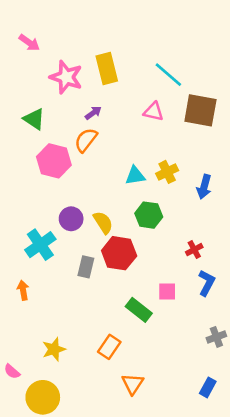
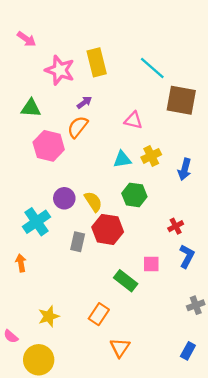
pink triangle: (154, 112) -> (133, 120), moved
green triangle: (34, 119) -> (31, 108), turned -30

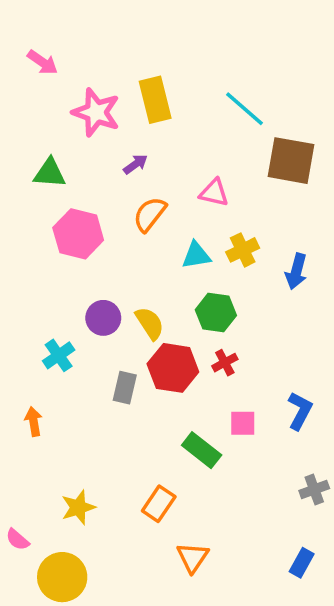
orange semicircle: (78, 127) -> (150, 214), moved
cyan cross: (36, 222) -> (59, 355), size x0.7
red cross: (176, 226) -> (225, 363), moved

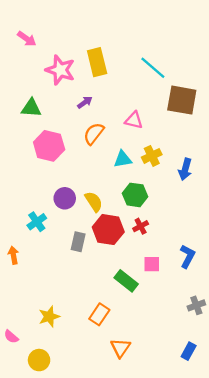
orange arrow: (34, 422) -> (13, 255), moved
yellow circle: (62, 577) -> (39, 360), size x0.7

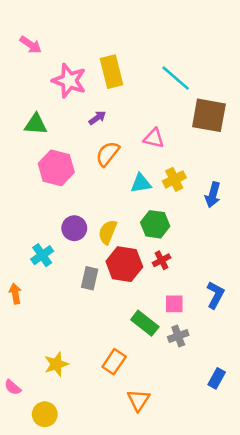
yellow semicircle: (94, 202) -> (108, 232), turned -125
gray cross: (196, 305) -> (178, 336), moved
blue rectangle: (189, 351) -> (217, 378), moved

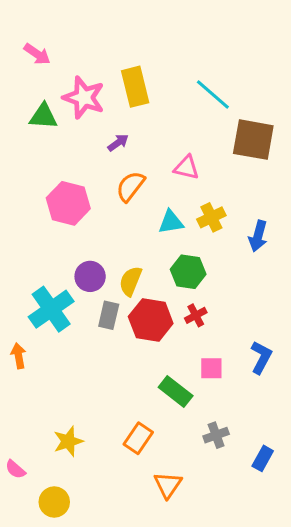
green triangle: (36, 124) -> (43, 116), moved
cyan cross: (42, 255) -> (51, 309), size x1.6
gray rectangle: (90, 278) -> (109, 315), moved
gray cross: (178, 336) -> (216, 435), moved

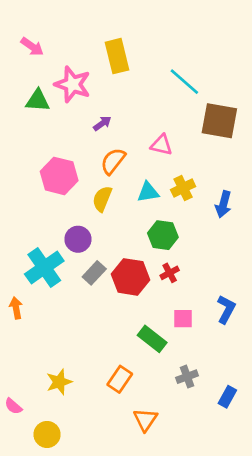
yellow rectangle: (135, 87) -> (117, 56), moved
yellow semicircle: (130, 281) -> (102, 199), moved
gray rectangle: (109, 315) -> (94, 273), turned 30

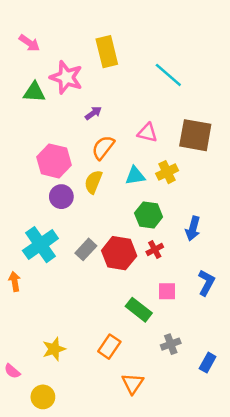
brown square: (219, 121) -> (195, 135), moved
blue arrow: (223, 204) -> (193, 229), moved
purple circle: (78, 239) -> (61, 197), moved

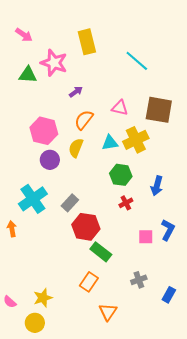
yellow cross: (167, 172) -> (136, 140), size x1.4
red hexagon: (119, 253) -> (86, 227), moved
pink square: (167, 291) -> (146, 237), moved
green rectangle: (139, 310) -> (101, 252), moved
yellow star: (54, 349) -> (43, 298), moved

